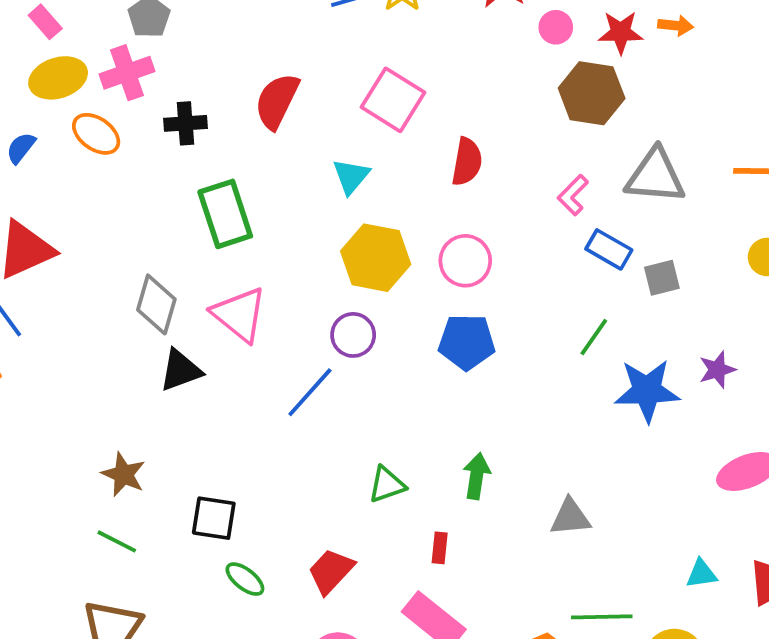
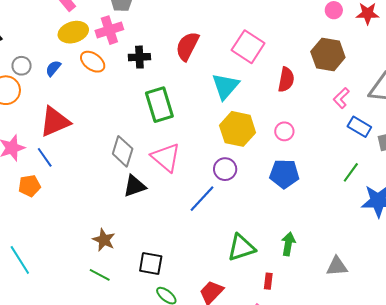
brown hexagon: (592, 93) -> (328, 54), moved
cyan triangle: (351, 176) -> (225, 86), size x1.4
pink circle: (465, 261) -> (284, 131), size x0.7
green triangle: (387, 485) -> (241, 248), size x1.4

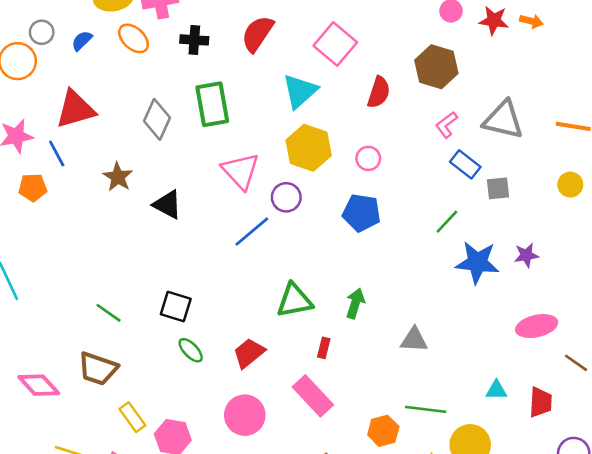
gray diamond: (123, 151) -> (157, 119), moved
pink triangle: (166, 157) -> (241, 171), moved
black triangle: (135, 186) -> (167, 205), turned 40
brown star: (104, 240) -> (118, 177), moved

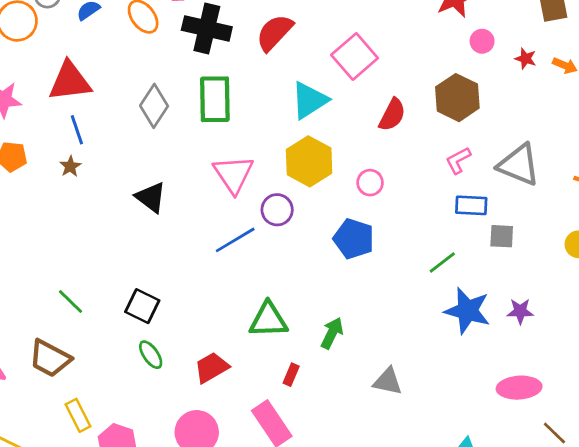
red star: (494, 20) -> (526, 59), size x0.7
black cross: (194, 40) -> (207, 29), size x1.6
blue line: (57, 153) -> (77, 130), moved
blue rectangle: (465, 164) -> (471, 205), turned -44
brown star: (118, 177) -> (70, 166), moved, size x0.7

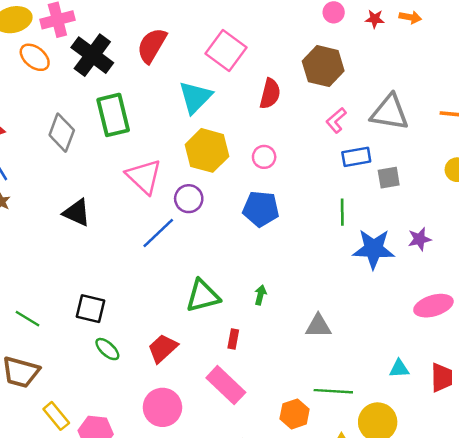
black cross: (207, 29) -> (92, 55), turned 36
green line: (442, 262) -> (342, 212), turned -40
green arrow: (332, 333) -> (260, 295), size x0.7

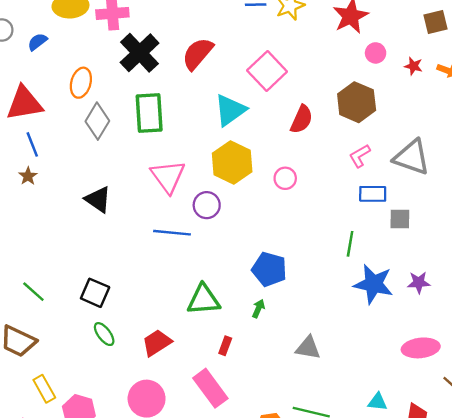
orange ellipse: (35, 57) -> (81, 83), moved, turned 56
blue pentagon: (261, 209) -> (269, 269), moved
blue line: (158, 233) -> (172, 233), turned 39

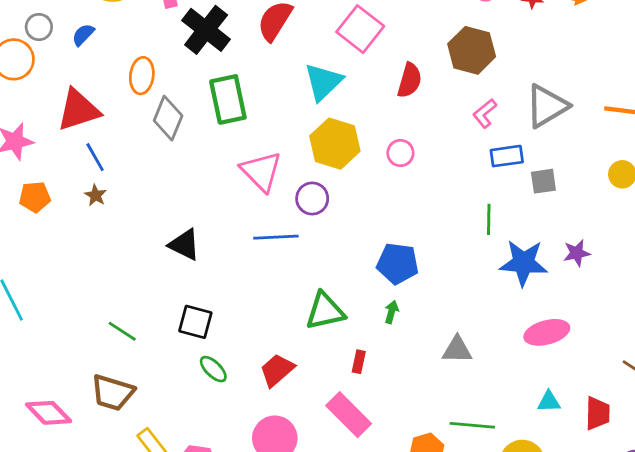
gray triangle: (412, 157) -> (547, 106), turned -42
black triangle: (98, 199) -> (184, 245), moved
pink ellipse: (421, 348) -> (547, 332), moved

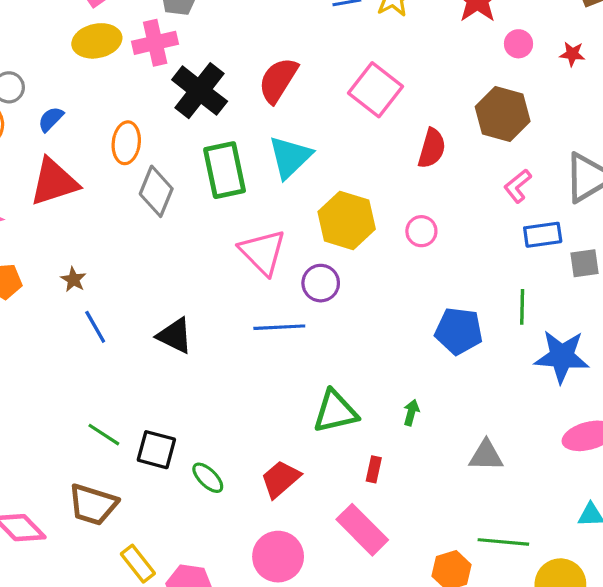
blue semicircle: (83, 35) -> (51, 119), moved
cyan triangle: (323, 82) -> (290, 157), moved
blue line: (95, 157) -> (95, 327), moved
blue pentagon: (398, 264) -> (459, 331), moved
black square: (195, 322) -> (156, 450), moved

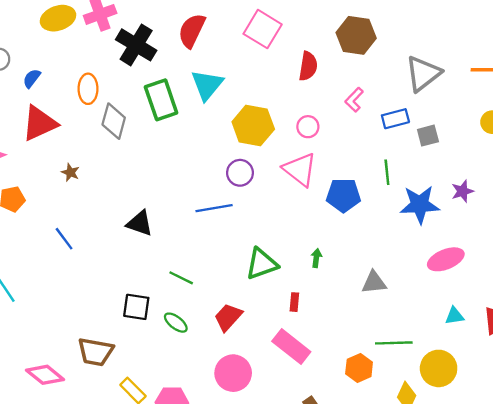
pink L-shape: (518, 186) -> (354, 100), moved
pink triangle: (263, 252) -> (300, 170), moved
brown star: (73, 279) -> (70, 172), moved
blue line: (95, 327) -> (64, 239), moved
green line: (104, 435) -> (181, 278), moved

